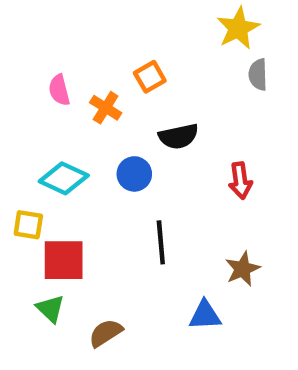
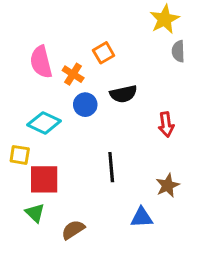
pink semicircle: (59, 90) -> (41, 62), size x1.5
blue circle: (134, 174) -> (85, 105), moved

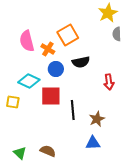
orange square: (104, 53) -> (68, 35), size x1.5
red square: (44, 179) -> (51, 96), moved
brown star: (168, 185) -> (97, 119), moved
green triangle: (35, 213) -> (20, 153), moved
brown semicircle: (73, 230) -> (48, 151), turned 56

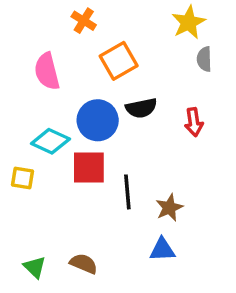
orange cross: (48, 49) -> (84, 21), moved
blue circle: (56, 69) -> (98, 120), size x1.5
red arrow: (109, 82) -> (194, 122), moved

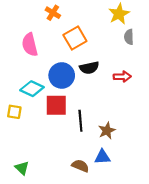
red arrow: (194, 122) -> (122, 77), turned -84
brown semicircle: (84, 264) -> (80, 166), moved

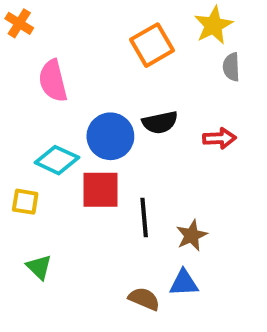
orange cross: (53, 13) -> (19, 23), moved
orange square: (75, 38) -> (152, 45), moved
green triangle: (22, 168) -> (39, 267), moved

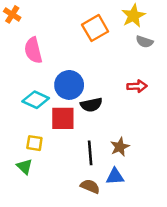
gray semicircle: (231, 67) -> (145, 42), turned -70
black semicircle: (160, 122) -> (91, 105), moved
yellow square: (25, 202) -> (34, 143), moved
black line: (144, 218) -> (90, 153), moved

